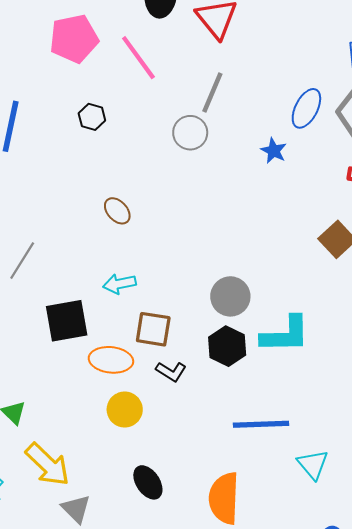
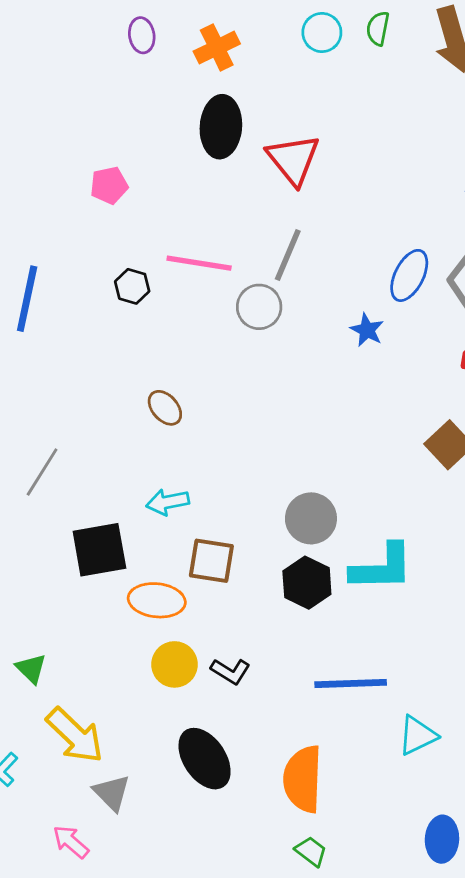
pink pentagon: (74, 39) -> (109, 185), size x0.6
pink line: (138, 58) -> (199, 263), moved, turned -45
black L-shape: (171, 371) -> (230, 671), moved
cyan triangle: (313, 464) -> (417, 735), turned 44
black ellipse: (148, 482) -> (205, 759), size x1.4

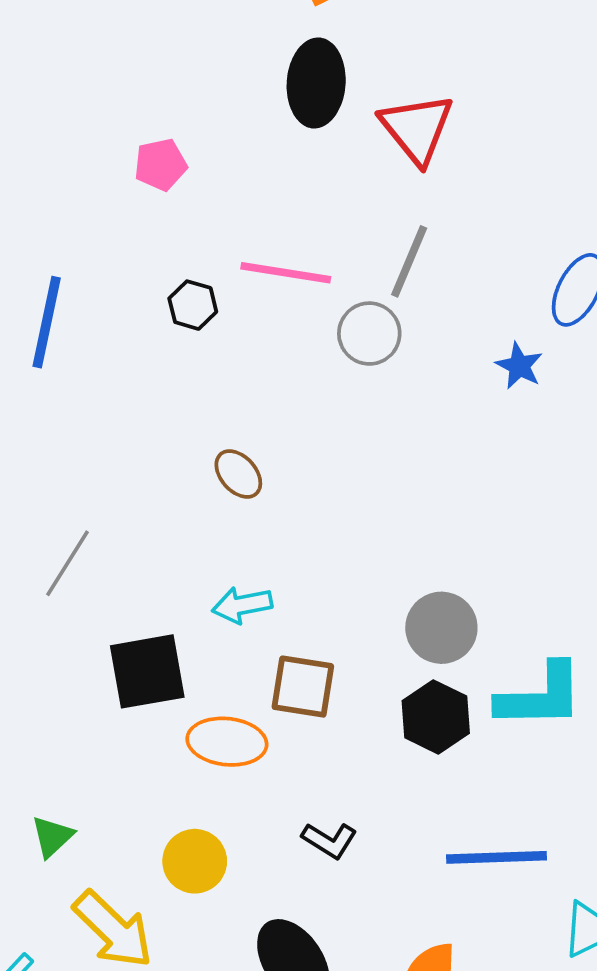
yellow circle: (174, 664) -> (195, 861), moved
green triangle: (31, 669) -> (52, 837), turned 32

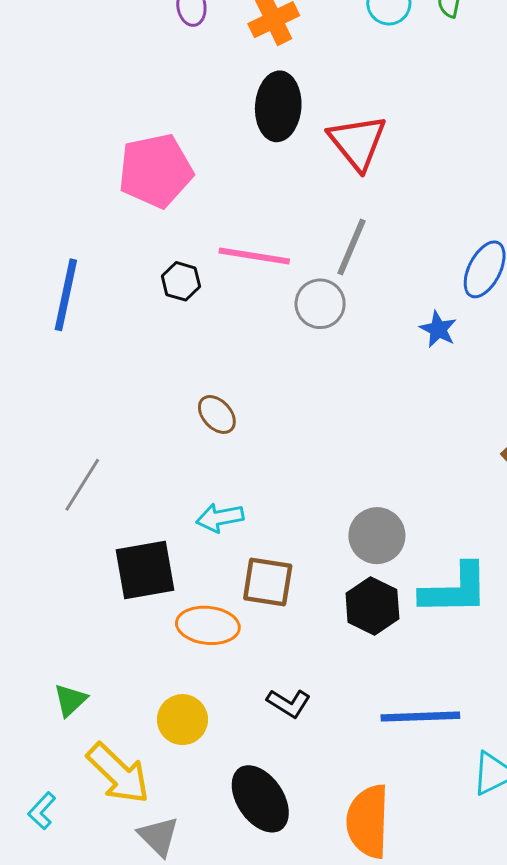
pink pentagon: (161, 165) -> (156, 171), size x1.8

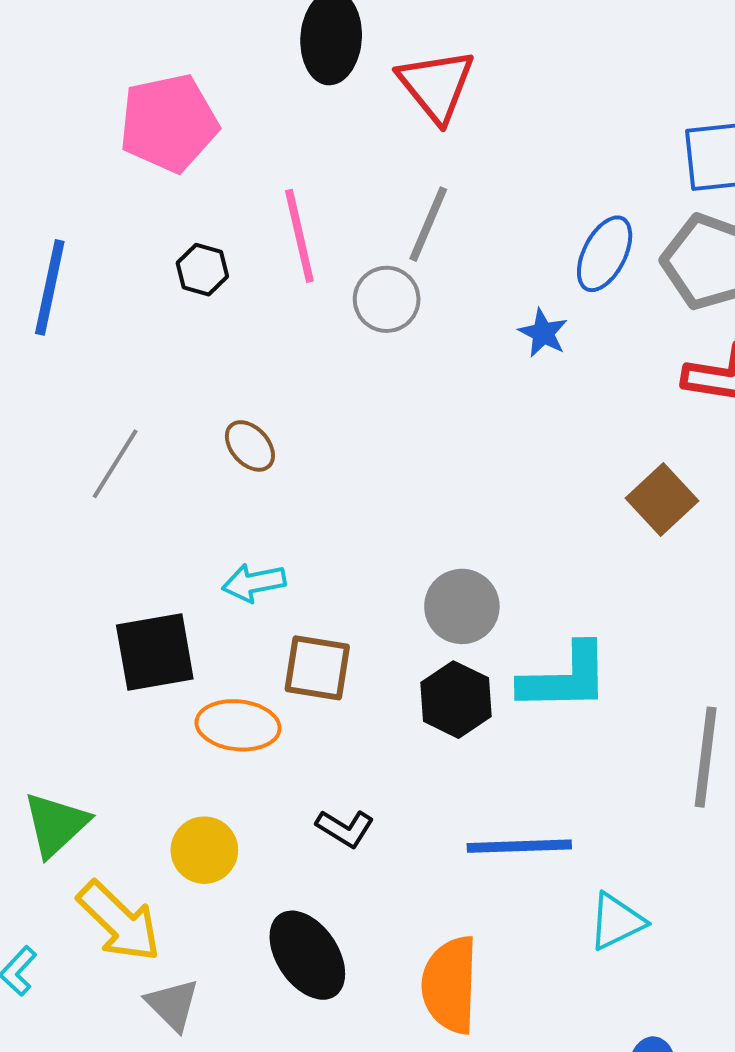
pink line: (254, 256) -> (299, 236), turned 68
gray line: (82, 485) -> (115, 464), moved
green triangle: (70, 700) -> (56, 824), size x1.5

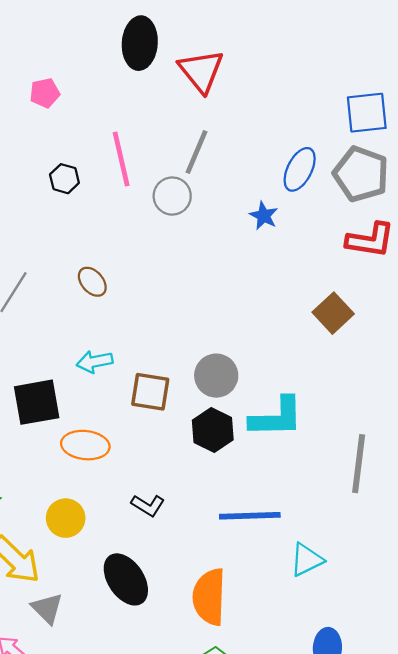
pink pentagon: (169, 123) -> (45, 93), size x0.5
brown square: (317, 668) -> (150, 392), moved

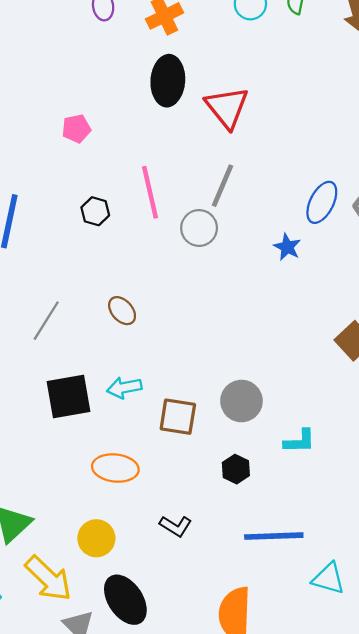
black square: (37, 402) -> (68, 397), moved
cyan L-shape: (276, 417) -> (300, 441), size x0.6
black hexagon: (213, 430) -> (236, 469), moved, size x0.7
cyan triangle: (307, 560) -> (329, 578), turned 42
black ellipse: (126, 579) -> (125, 600), moved

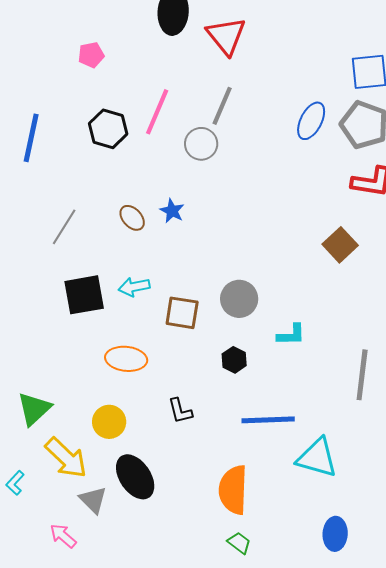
pink line: (150, 192) -> (157, 112), turned 36
black hexagon: (95, 211) -> (108, 129), size x1.5
blue star: (287, 247) -> (172, 211), moved
black L-shape: (176, 526) -> (180, 411), turned 44
cyan triangle: (329, 578) -> (317, 458), size x1.4

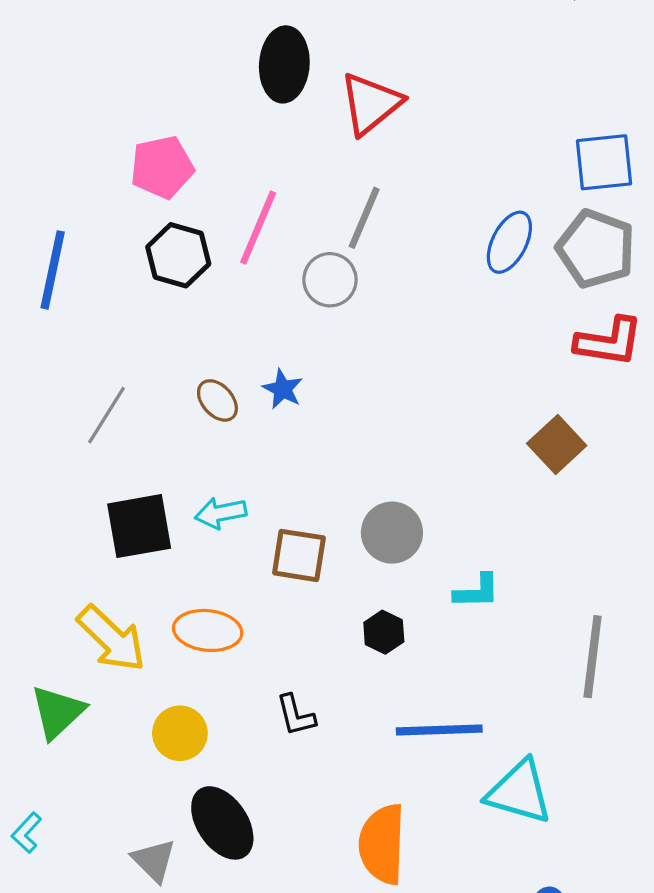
red triangle: (226, 36) -> (371, 104), turned 30
pink pentagon: (91, 55) -> (162, 167), moved, size x1.5
yellow arrow: (66, 458) -> (111, 639), moved

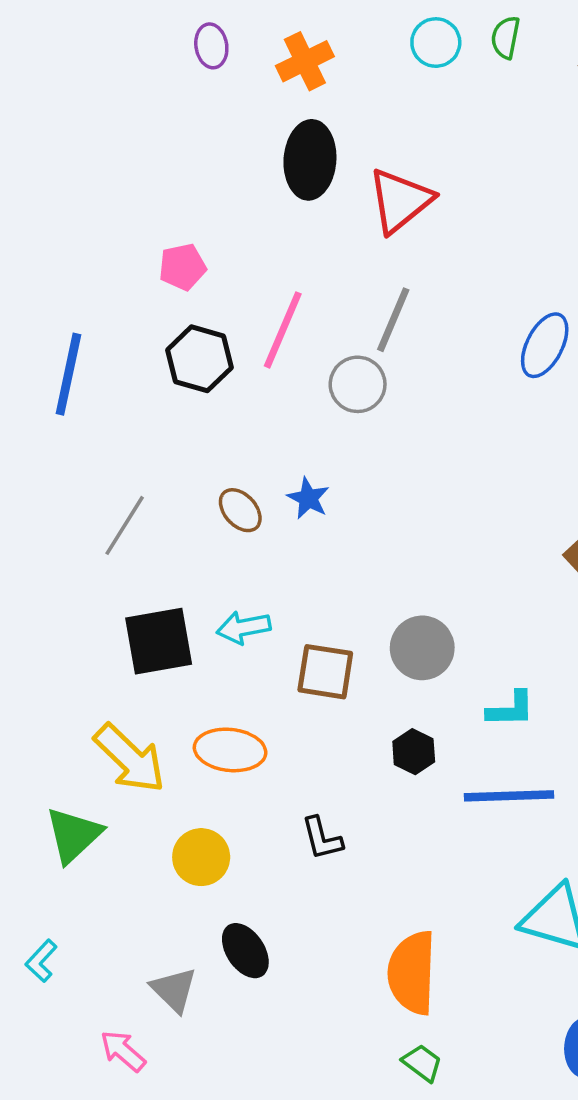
pink pentagon: (162, 167) -> (182, 267), size x0.7
blue line: (439, 730) -> (509, 796), moved
black ellipse: (222, 823) -> (245, 951), size x0.7

